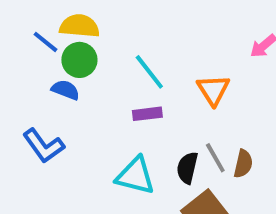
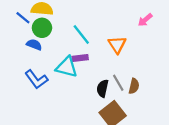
blue L-shape: (44, 146) -> (36, 79), moved
cyan triangle: (135, 176) -> (67, 67), moved

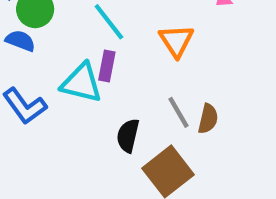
purple rectangle: (80, 58) -> (107, 66), turned -72
black semicircle: (103, 88) -> (128, 136), moved

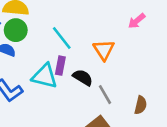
brown semicircle: (208, 119) -> (141, 105), moved
black semicircle: (128, 136) -> (83, 77), moved, turned 108

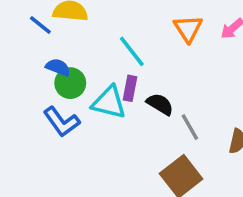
green circle: (16, 30) -> (70, 83), moved
orange triangle: (104, 50) -> (188, 29), moved

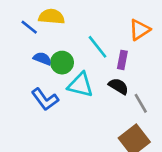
orange triangle: (188, 29) -> (140, 30), turned 30
green circle: (70, 83) -> (62, 63), moved
purple rectangle: (130, 88) -> (122, 60), moved

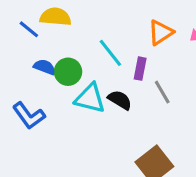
black semicircle: (118, 86) -> (120, 100), moved
blue L-shape: (45, 99) -> (29, 116), moved
gray line: (141, 103) -> (162, 92), moved

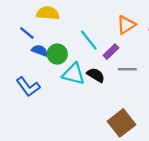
blue line: (29, 29) -> (27, 33), moved
purple rectangle: (140, 69) -> (111, 52), turned 35
gray line: (162, 92) -> (127, 69), turned -60

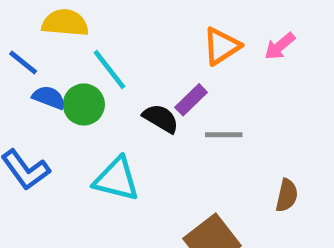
cyan line: (89, 40) -> (109, 69), moved
cyan triangle: (74, 74) -> (116, 179), moved
black semicircle: (96, 75) -> (161, 118), moved

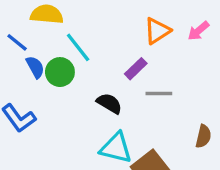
blue semicircle: (49, 97) -> (35, 67), turned 40
black semicircle: (161, 118) -> (109, 103), moved
cyan triangle: (116, 179) -> (116, 148), moved

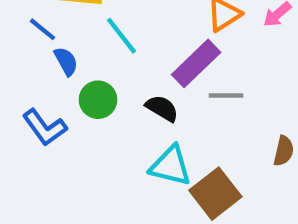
purple rectangle: (136, 69) -> (196, 63), size x1.6
green circle: (60, 72) -> (98, 100), moved

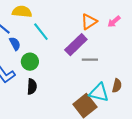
black semicircle: (162, 108) -> (32, 87), moved, turned 63
cyan triangle: (171, 166) -> (99, 93), moved

